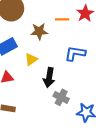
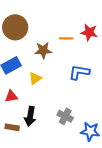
red star: (85, 13) -> (89, 32), turned -30
black arrow: (49, 77) -> (30, 116), moved

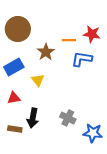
brown star: (43, 50) -> (46, 52), turned -30
blue L-shape: (79, 72) -> (82, 59), moved
yellow triangle: (35, 78) -> (38, 80), turned -32

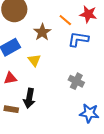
orange line: (69, 40) -> (65, 20), turned 40
gray cross: (68, 118) -> (76, 81), moved

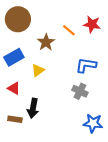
blue L-shape: (78, 39) -> (86, 65), moved
yellow triangle: (34, 60) -> (38, 70), turned 32
red triangle: (10, 78) -> (14, 88), turned 40

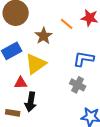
yellow triangle: (38, 70) -> (36, 64), size x1.6
red triangle: (14, 88) -> (21, 83), moved, turned -32

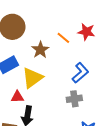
blue L-shape: (84, 59) -> (80, 73), turned 130
gray cross: (78, 85) -> (74, 99), turned -35

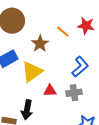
red triangle: (17, 97) -> (50, 91), moved

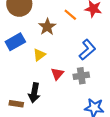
yellow triangle: (32, 72) -> (39, 55), size x0.6
red triangle: (50, 91) -> (57, 74), turned -48

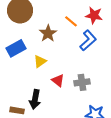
blue L-shape: (87, 50) -> (88, 40), moved
red triangle: (57, 74) -> (58, 80), turned -32

